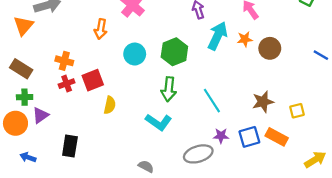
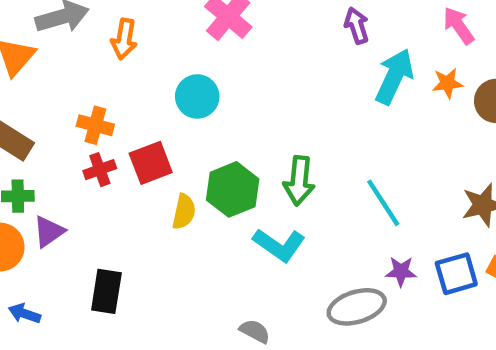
orange arrow: (101, 29) -> (124, 39), moved
green hexagon: (174, 52) -> (233, 189), moved
cyan circle: (135, 54) -> (197, 96), moved

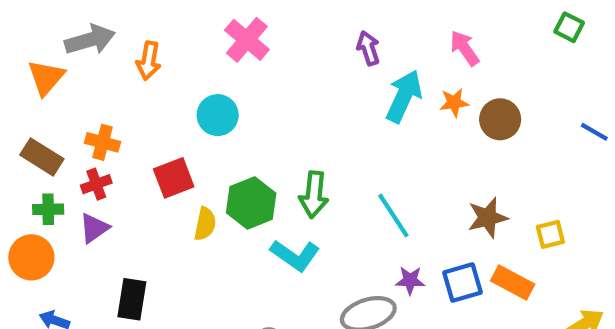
orange cross: (95, 125) -> (103, 142), moved
red cross: (100, 170) -> (96, 184), moved
purple triangle: (49, 232) -> (94, 228), moved

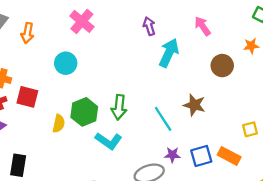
orange star: (454, 103) -> (251, 46), moved
red square: (174, 178) -> (27, 97), moved, turned 35
brown star: (488, 218) -> (194, 105), moved, turned 30

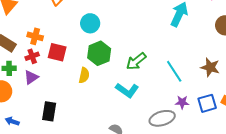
brown star: (194, 105) -> (210, 67), moved
green arrow: (119, 107) -> (136, 61), turned 45
green hexagon: (84, 112) -> (99, 53), moved

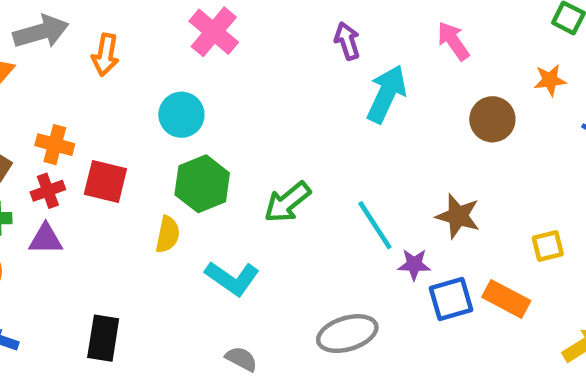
purple triangle: (31, 77) -> (46, 239), turned 35
cyan L-shape: (127, 90) -> (232, 278), moved
purple star: (182, 102) -> (414, 264), moved
black rectangle: (49, 111) -> (103, 338), moved

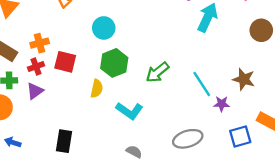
orange cross: (55, 145) -> (40, 43), turned -30
purple triangle: (46, 239) -> (35, 91), turned -36
blue square: (451, 299) -> (240, 136), moved

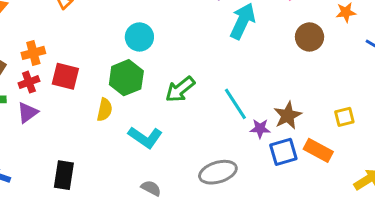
cyan circle: (104, 28) -> (139, 37), moved
brown star: (244, 79) -> (288, 115), moved, turned 30
blue square: (240, 136) -> (283, 152), moved

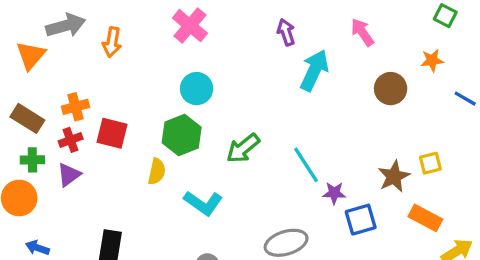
brown star: (288, 115) -> (394, 176), moved
yellow square: (344, 117) -> (430, 163), moved
orange rectangle: (318, 150) -> (425, 218), moved

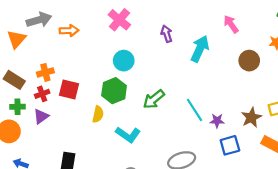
purple arrow: (286, 32) -> (167, 34), moved
orange arrow: (112, 42) -> (69, 31), turned -102
purple star: (334, 193) -> (217, 121), moved

